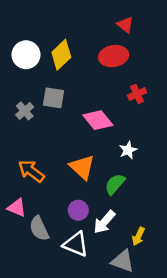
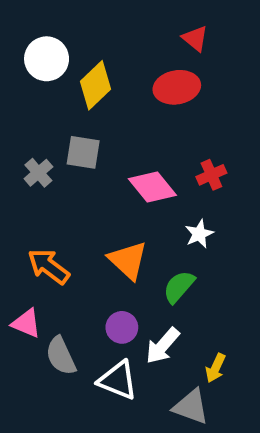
white circle: (26, 55) -> (47, 59), moved
red cross: (137, 94) -> (211, 175), moved

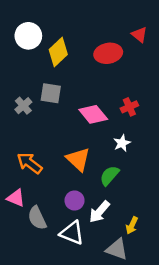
red triangle: (195, 38) -> (139, 35), moved

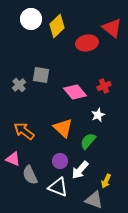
red triangle: (139, 35) -> (112, 28), size x1.5
white circle: (28, 36) -> (31, 19), moved
yellow diamond: (58, 52) -> (57, 26), moved

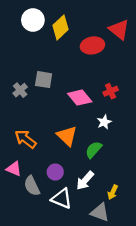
purple circle: (60, 161) -> (55, 172), moved

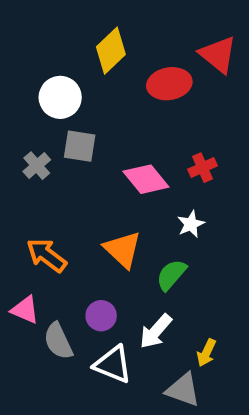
white circle: (33, 20) -> (60, 97), moved

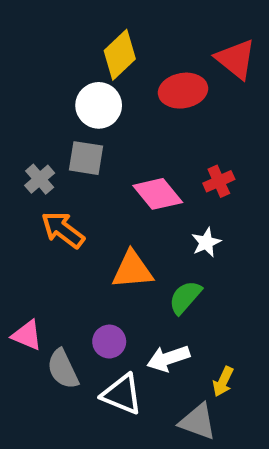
white circle: (60, 97) -> (99, 105), moved
orange triangle: (123, 249) -> (132, 270), turned -48
orange arrow: (47, 255) -> (63, 230), moved
white arrow: (156, 331) -> (168, 358), turned 30

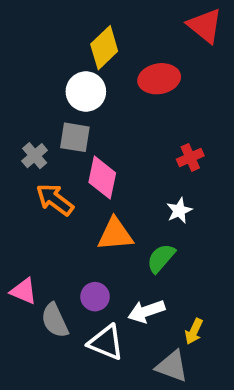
red triangle: (236, 59) -> (205, 26), moved
pink diamond: (158, 194) -> (102, 178), moved, turned 51

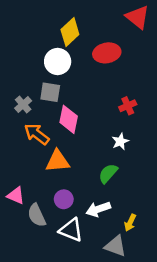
orange triangle: (115, 234) -> (58, 161), moved

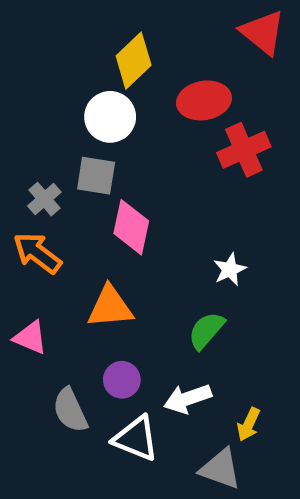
red cross: (128, 106) -> (244, 150), moved, size x1.5
orange arrow: (37, 134) -> (37, 253), moved
pink triangle: (16, 196) -> (30, 338), moved

